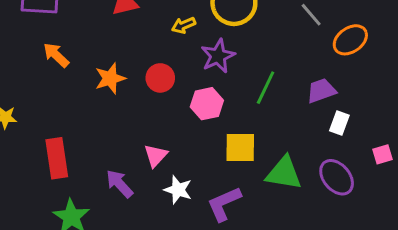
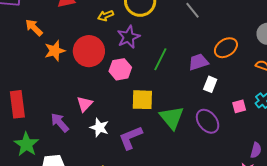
orange ellipse: (350, 40) -> (226, 48), moved
orange arrow: (56, 55) -> (34, 28), moved
red circle: (160, 78) -> (89, 51), size x1.6
green triangle: (284, 173) -> (172, 118), turned 40

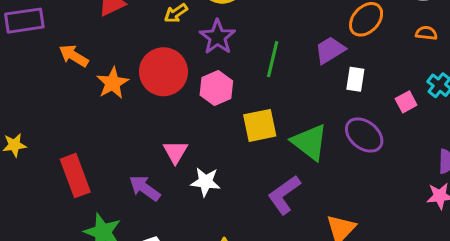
purple L-shape: (131, 138) -> (284, 195), moved

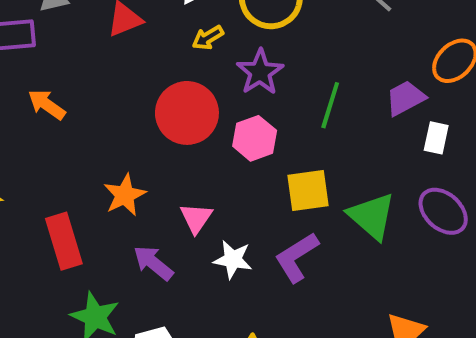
orange arrow: (74, 56) -> (47, 105), moved
orange star: (113, 83) -> (125, 195), moved
purple L-shape: (284, 195) -> (297, 257), moved

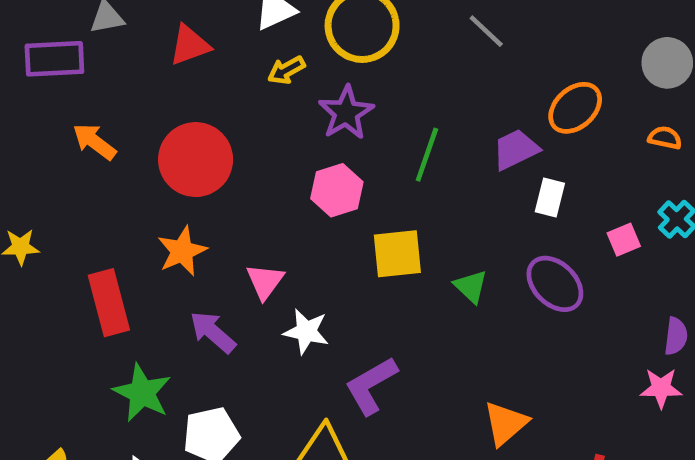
red circle: (187, 113) -> (196, 160), moved
green triangle: (372, 216) -> (471, 287), size x0.6
purple L-shape: (297, 257) -> (371, 386), moved

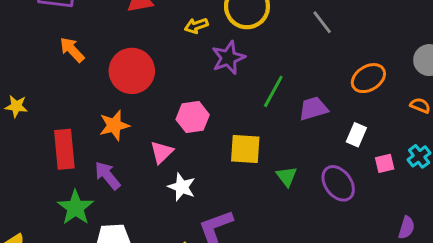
purple trapezoid: (516, 149) -> (313, 109), moved
pink hexagon: (337, 190) -> (193, 117), moved
white rectangle: (550, 198) -> (356, 135), moved
purple arrow: (213, 332) -> (107, 175), moved

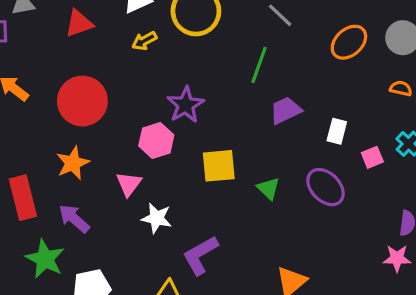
purple star: (228, 58) -> (186, 105), moved
orange ellipse: (368, 78) -> (349, 42), moved
green line: (273, 91) -> (259, 65), moved

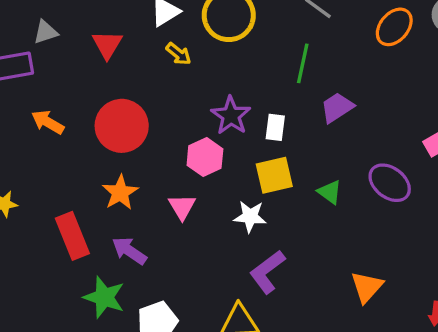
red triangle: (79, 23) -> (107, 45), turned -32
yellow arrow: (144, 41) -> (179, 54), turned -105
white rectangle: (337, 131) -> (275, 127), moved
white star: (157, 218) -> (250, 217), moved

